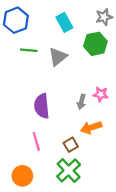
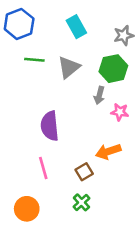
gray star: (104, 17) -> (124, 35), moved
green hexagon: (95, 44) -> (113, 69), moved
gray arrow: (81, 102) -> (99, 95), moved
green cross: (69, 170) -> (82, 202), size x0.6

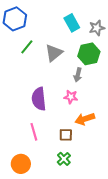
cyan rectangle: (76, 27) -> (72, 23), moved
green line: (34, 60) -> (27, 47), turned -56
pink star: (120, 112) -> (71, 97), moved
brown square: (84, 172) -> (66, 135), turned 32

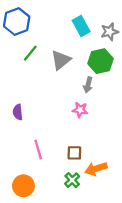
purple semicircle: (39, 99) -> (18, 112), moved, size x0.6
orange arrow: (85, 119) -> (96, 169), moved

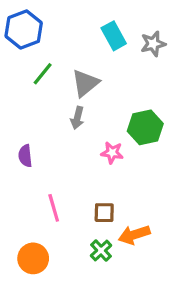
green hexagon: (100, 61) -> (145, 127), moved
gray arrow: (88, 85) -> (77, 118), moved

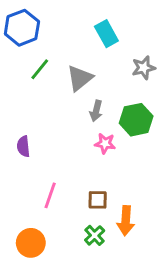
gray star: (153, 44) -> (144, 68), moved
gray arrow: (77, 118) -> (96, 111), moved
pink line: (54, 208) -> (50, 195), turned 35
orange arrow: (134, 235) -> (126, 221), turned -68

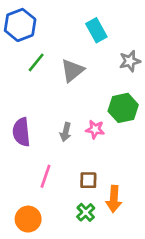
gray arrow: (96, 111) -> (66, 132), moved
purple semicircle: (23, 146) -> (21, 132), size x1.5

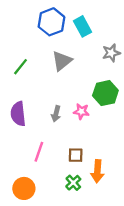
blue hexagon: (20, 25) -> (51, 22), moved
green line: (36, 62) -> (20, 67), moved

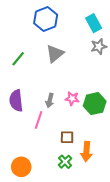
cyan rectangle: (83, 26) -> (94, 23), moved
green hexagon: (105, 93) -> (95, 104), moved
pink line: (39, 152) -> (39, 120), moved

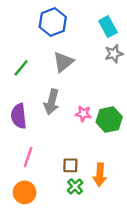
gray arrow: (50, 101) -> (52, 102), moved, size x1.5
pink line: (39, 120) -> (28, 157), moved
brown square: (67, 137) -> (70, 165), moved

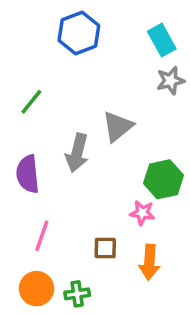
gray triangle: (63, 62) -> (118, 126), moved
pink star: (83, 114) -> (142, 213), moved
green cross: (75, 186) -> (77, 294), moved, turned 35

